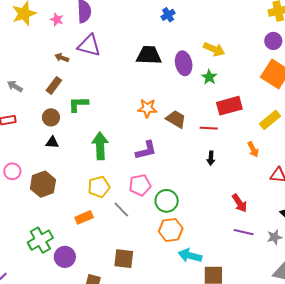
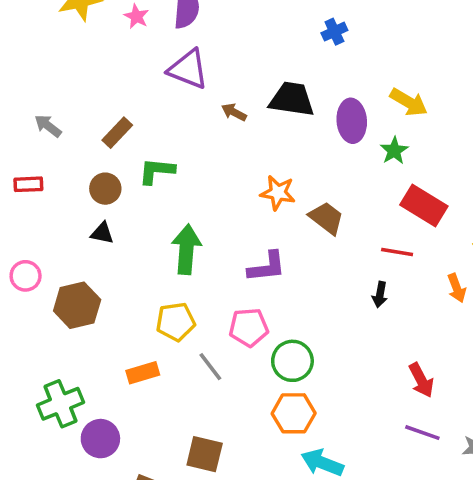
brown arrow: (62, 58) -> (234, 112), moved
red rectangle: (229, 106) -> (424, 206), turned 40
red line: (209, 128) -> (397, 252), moved

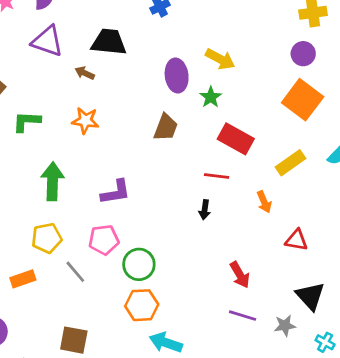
black trapezoid: (292, 99) -> (109, 42), moved
orange star: (278, 193) -> (85, 121), moved
brown trapezoid: (326, 218) -> (166, 127), moved, turned 76

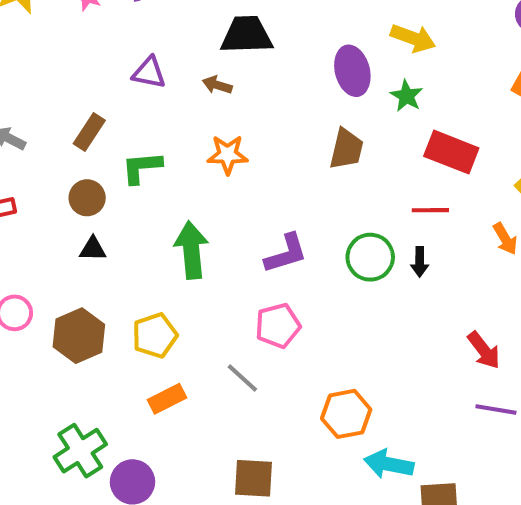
purple triangle: (47, 41) -> (149, 73), moved, size x0.7
yellow pentagon: (47, 238) -> (155, 335), moved
green circle: (139, 264) -> (370, 257), moved

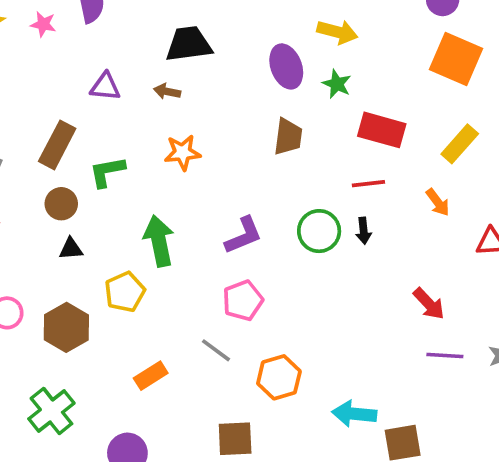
brown rectangle: (89, 132) -> (57, 145), size x1.4
yellow pentagon: (155, 335) -> (125, 292), moved
orange hexagon: (346, 414) -> (279, 377), moved
green cross: (80, 451) -> (51, 411), moved

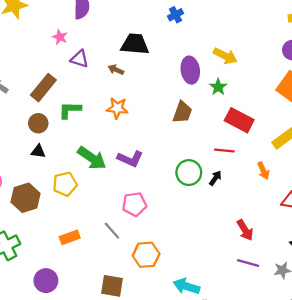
pink star: (43, 24) -> (60, 37), moved
black arrow: (364, 231) -> (215, 178), turned -152
purple L-shape: (244, 235) -> (130, 159), moved, turned 35
green arrow: (159, 241) -> (92, 158), turned 124

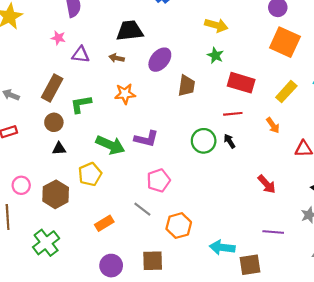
purple ellipse: (190, 70) -> (160, 60), moved, turned 60
black arrow: (215, 178) -> (229, 141), turned -56
purple line: (248, 263) -> (273, 232), moved
purple circle: (46, 281) -> (111, 266), moved

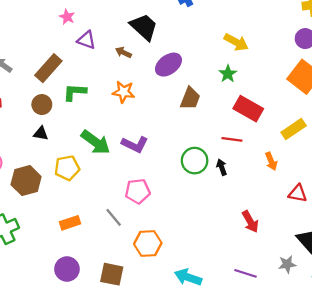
black trapezoid: (130, 31) -> (144, 27), turned 36

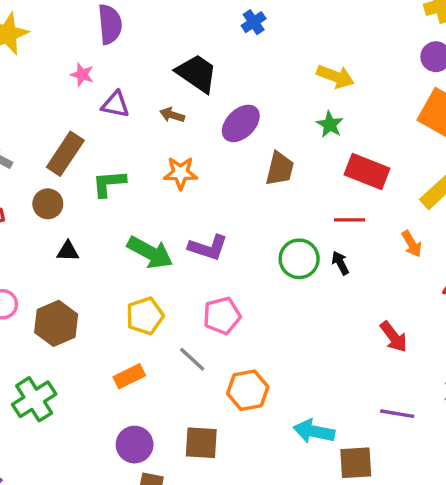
brown circle: (42, 105) -> (48, 204), moved
yellow pentagon: (67, 168) -> (145, 316), moved

